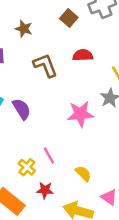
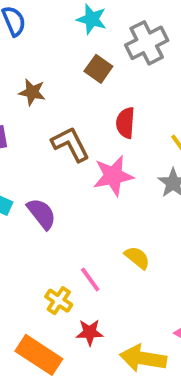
red semicircle: (83, 55) -> (125, 123), turned -78
pink star: (80, 114) -> (113, 176), moved
yellow semicircle: (83, 174) -> (137, 258), moved

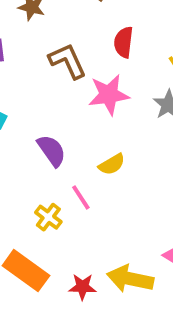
purple semicircle: (42, 214) -> (52, 151), moved
yellow semicircle: (137, 258) -> (112, 164), moved, turned 108
red star: (90, 332) -> (82, 287), moved

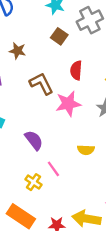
yellow semicircle: (112, 164) -> (86, 150), moved, turned 35

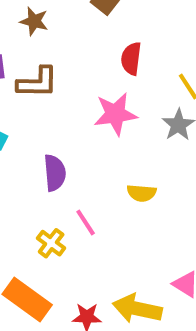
brown L-shape: (41, 84) -> (37, 82), moved, turned 115
purple semicircle: (34, 140) -> (55, 173), turned 30

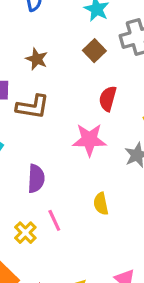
yellow semicircle: (142, 193) -> (101, 204), turned 65

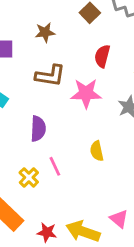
brown star: (37, 59) -> (45, 32), moved, turned -30
brown L-shape: (33, 107) -> (50, 76), moved

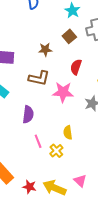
brown star: (45, 32) -> (45, 50), moved
yellow cross: (29, 177) -> (56, 151), moved

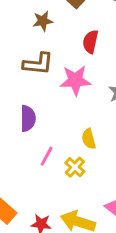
pink line: (38, 141) -> (47, 156), turned 56

